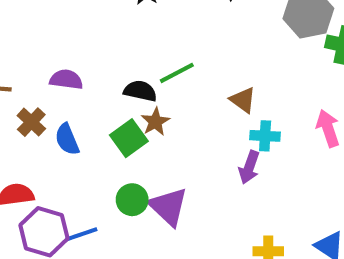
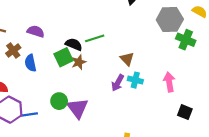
green square: (129, 138) -> (64, 57), moved
purple arrow: (249, 167) -> (118, 83), moved

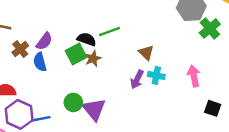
purple semicircle: (36, 31) -> (44, 41), moved, turned 112
green cross: (186, 40) -> (210, 28), turned 30

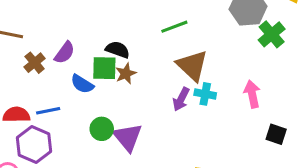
green line: (109, 32) -> (174, 27), moved
brown triangle: (146, 53) -> (192, 66), size x1.6
green square: (76, 54) -> (104, 68), turned 30
blue semicircle: (40, 62) -> (82, 84), moved, turned -42
blue line: (41, 119) -> (48, 111), moved

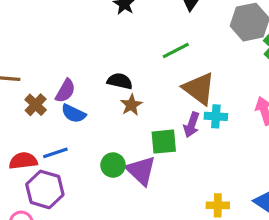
green square: (104, 68) -> (164, 142), moved
blue semicircle: (82, 84) -> (74, 113), moved

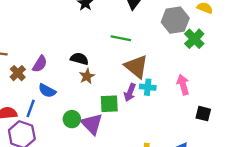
green line: (176, 51) -> (121, 38), turned 36
blue semicircle: (74, 113) -> (47, 91), moved
blue line: (55, 153) -> (31, 108), turned -54

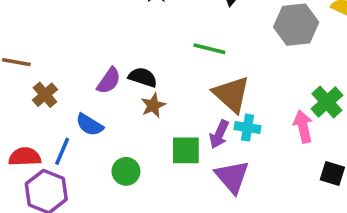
green cross: (194, 39) -> (327, 102), moved
purple semicircle: (40, 64) -> (109, 81), moved
purple triangle: (92, 124) -> (232, 177), moved

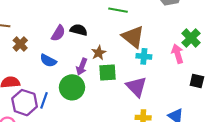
brown star: (153, 105) -> (99, 53), moved
purple arrow: (219, 134) -> (82, 67), moved
blue line: (62, 151) -> (44, 100), moved
green circle: (126, 171) -> (72, 87), size x1.5

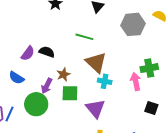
green cross: (191, 38) -> (149, 68), turned 30

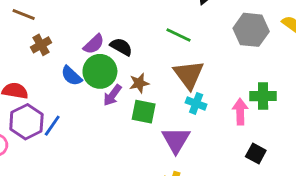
green circle: (36, 104) -> (100, 71), moved

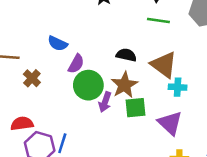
green line: (179, 35) -> (158, 20), moved
black semicircle: (121, 47) -> (126, 55), moved
blue semicircle: (71, 76) -> (58, 43), moved
brown star: (139, 83) -> (124, 85), size x1.5

